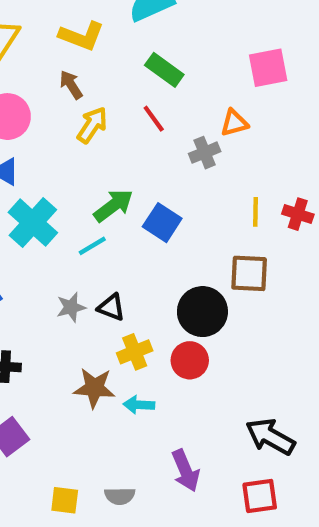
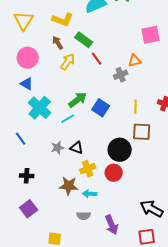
green rectangle: (164, 70) -> (84, 40), moved
yellow line: (255, 212) -> (136, 107), moved
gray semicircle: (120, 496) -> (84, 216), moved

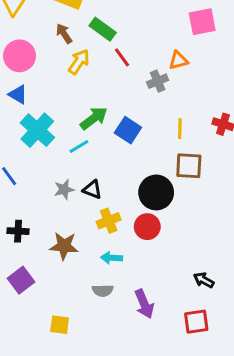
brown star: (69, 186) -> (64, 246), moved
black arrow: (152, 209) -> (204, 280), size x0.6

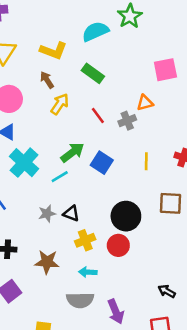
green rectangle: (103, 29) -> (93, 73), moved
red line: (122, 57) -> (98, 115), moved
brown square: (189, 166) -> (171, 203), moved
gray semicircle: (103, 290) -> (80, 300), size x1.5

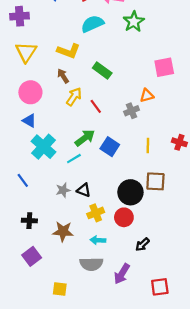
cyan semicircle: (95, 31) -> (92, 24), moved
red line: (98, 115) -> (96, 106), moved
brown square: (171, 203) -> (155, 181), moved
black arrow: (167, 291) -> (142, 244), moved, turned -72
purple arrow: (116, 312) -> (122, 274), turned 54

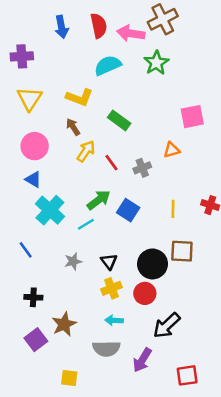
gray cross: (132, 111) -> (142, 168), moved
black triangle: (84, 190) -> (109, 261), moved, turned 32
brown star: (63, 231) -> (64, 324), moved, turned -30
black arrow: (142, 244) -> (167, 325), size x1.6

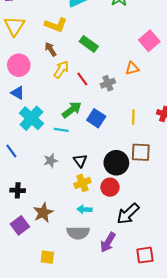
pink square: (192, 117) -> (149, 41), turned -30
cyan line: (86, 224) -> (61, 130), turned 40

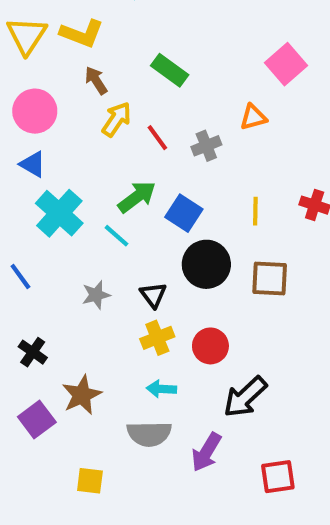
yellow L-shape: (56, 25) -> (82, 33), moved
cyan line: (61, 130) -> (116, 236), turned 32
black circle: (116, 163) -> (206, 264), moved
black cross: (18, 190) -> (33, 352), turned 32

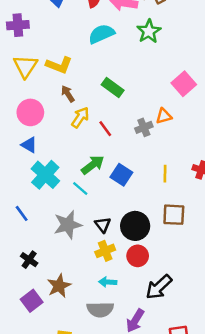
gray cross: (206, 146) -> (144, 127), moved
black circle: (206, 264) -> (135, 226), moved
gray star: (96, 295) -> (68, 225), size x1.6

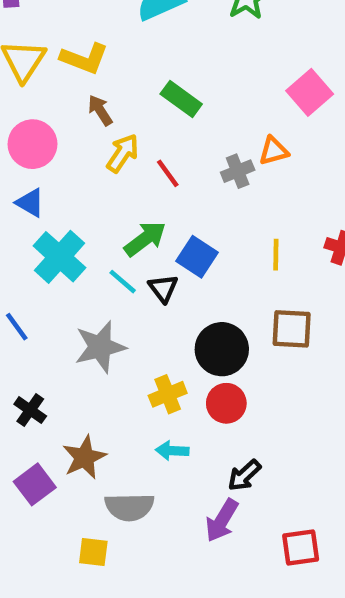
black triangle: (103, 225) -> (163, 288), moved
black arrow: (159, 287) -> (244, 475), moved, size x0.7
gray semicircle: (100, 309) -> (129, 507), moved

